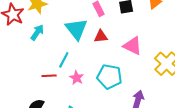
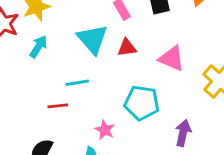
cyan line: (64, 60) -> (77, 83), turned 56
pink star: (77, 78) -> (105, 130), moved

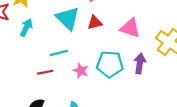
pink star: (105, 130) -> (81, 71), moved
purple arrow: (183, 133) -> (140, 63), moved

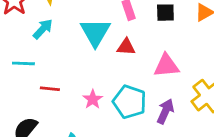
pink triangle: (130, 28) -> (166, 66), turned -40
cyan line: (59, 53) -> (23, 63), moved

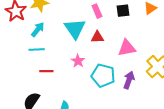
cyan line: (23, 63) -> (37, 50), moved
pink star: (93, 99) -> (78, 61), moved

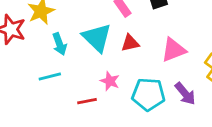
cyan arrow: (38, 30) -> (60, 44), moved, turned 133
red line: (46, 71) -> (87, 101), moved
purple arrow: (129, 80) -> (185, 94), turned 132

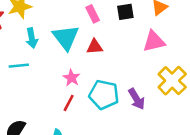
pink triangle: (174, 50) -> (154, 41), moved
red line: (87, 101) -> (69, 103), moved, turned -60

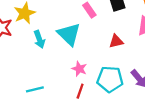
red triangle: (95, 47) -> (116, 41), moved
cyan line: (19, 66) -> (35, 89), moved

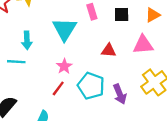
cyan arrow: (39, 39) -> (27, 40), moved
cyan line: (35, 89) -> (16, 62), moved

